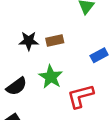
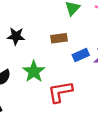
brown rectangle: (55, 41) -> (59, 38), moved

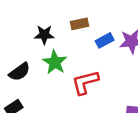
black star: (16, 36) -> (44, 35), moved

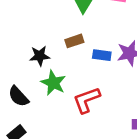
blue rectangle: (105, 40) -> (102, 55), turned 42
black semicircle: (20, 72) -> (18, 96), turned 90

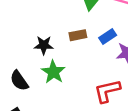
blue rectangle: (102, 55) -> (108, 37), moved, turned -49
red L-shape: (87, 100) -> (107, 91), moved

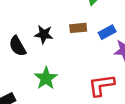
green star: (53, 72) -> (46, 78), moved
black semicircle: (19, 81) -> (18, 46), moved

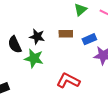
green star: (46, 78) -> (34, 58), moved, turned -30
red L-shape: (101, 85) -> (68, 81), moved, turned 30

